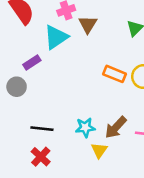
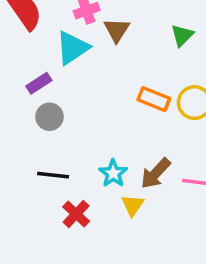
gray circle: (17, 87) -> (50, 117), moved
cyan star: (85, 127) -> (113, 173), turned -30
red cross: (41, 157) -> (76, 214), moved

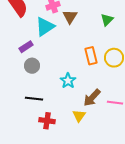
orange rectangle: (154, 99) -> (91, 56), turned 54
cyan star: (113, 173) -> (68, 81), moved
red cross: (76, 214) -> (47, 121), turned -35

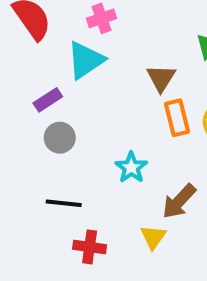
brown triangle: (70, 17) -> (161, 78), moved

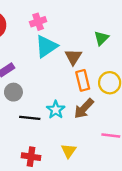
cyan triangle: (86, 60) -> (46, 46), moved
brown arrow: (179, 201) -> (84, 109), moved
black line: (64, 203) -> (30, 118), moved

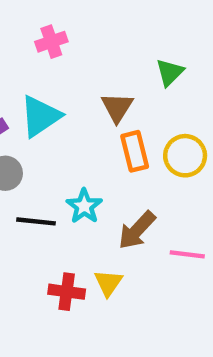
cyan triangle: (46, 46) -> (40, 116), moved
brown arrow: (84, 109) -> (137, 230), moved
red cross: (31, 157) -> (67, 292), moved

